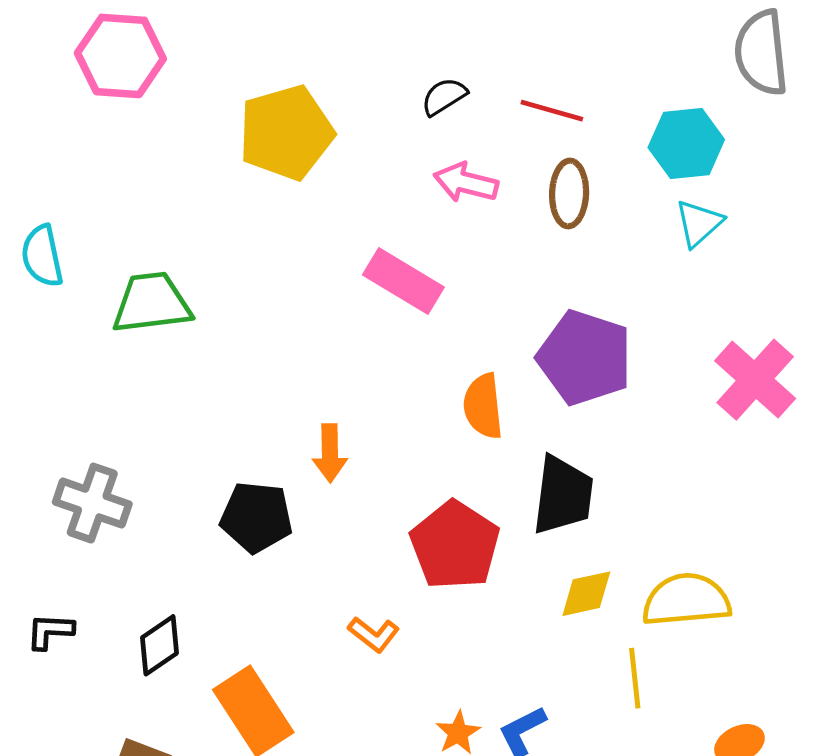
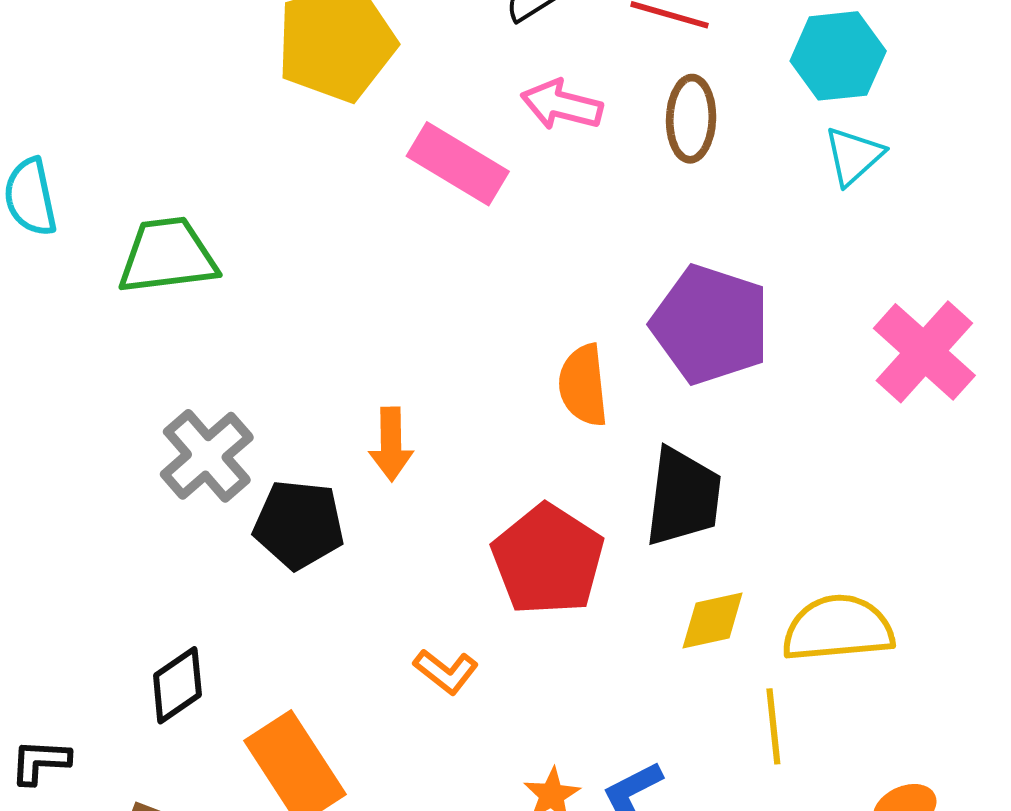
pink rectangle: (403, 281) -> (458, 164), moved
gray cross: (92, 503) -> (207, 456), moved, turned 30
black L-shape: (50, 631) -> (40, 762), moved

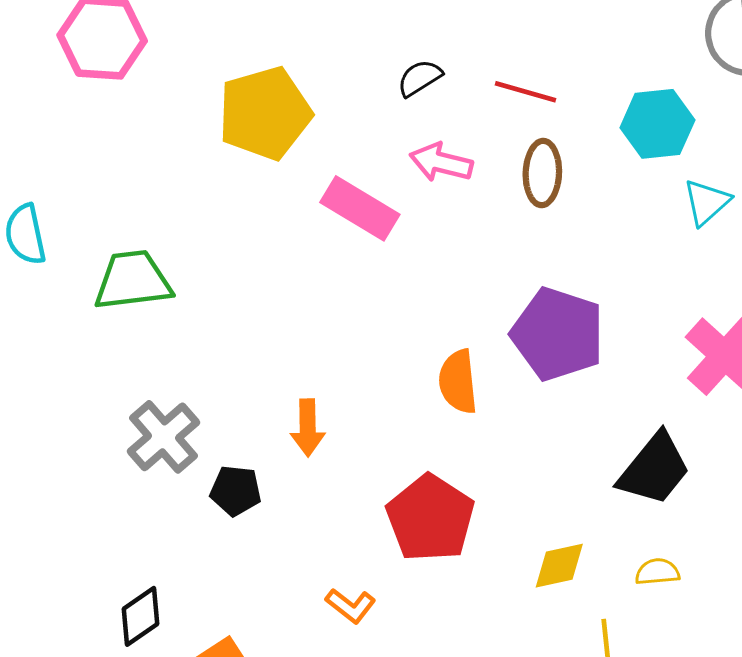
cyan triangle: (854, 156) -> (706, 202), moved
black trapezoid: (683, 497) -> (654, 469), moved, turned 32
black pentagon: (299, 524) -> (236, 491), size x0.7
yellow semicircle: (838, 628) -> (657, 572), size x0.5

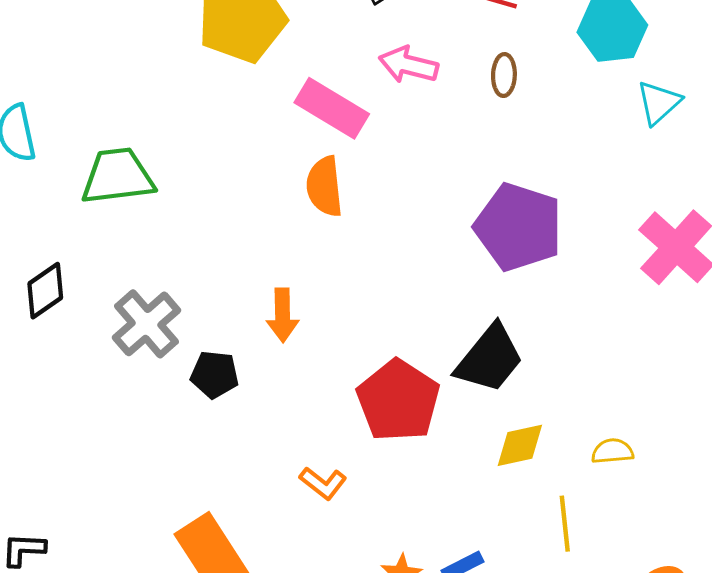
brown ellipse: (542, 173) -> (504, 75), size x0.7
orange semicircle: (458, 382) -> (325, 186), moved
black trapezoid: (654, 469) -> (489, 359), moved
black diamond: (140, 616) -> (45, 291), moved

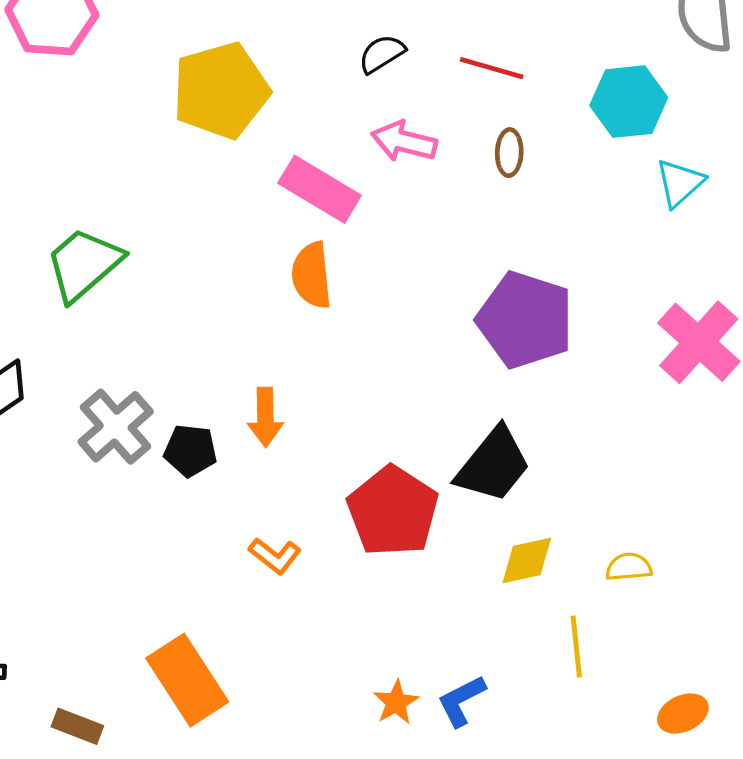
green trapezoid: (118, 176) -> (84, 264), turned -34
black pentagon: (215, 375) -> (190, 451), moved
orange L-shape: (323, 483) -> (275, 556), moved

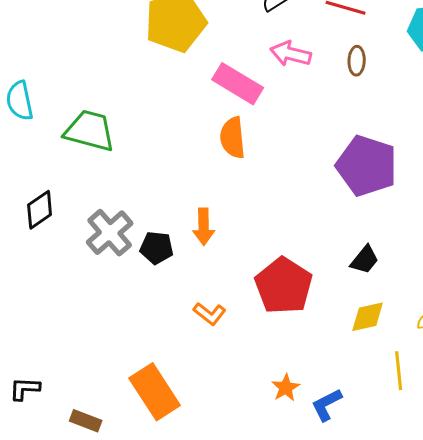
green trapezoid: (84, 264) -> (90, 131), turned 56
black trapezoid: (493, 465) -> (365, 260), moved, size x0.6
orange star: (396, 702) -> (286, 388), moved

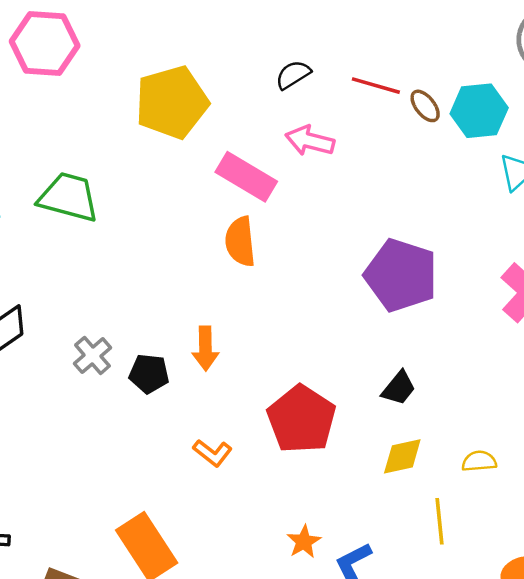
brown ellipse: (357, 61) -> (425, 106), moved, turned -40
green trapezoid: (90, 131) -> (69, 197), moved
gray cross: (110, 233) -> (93, 356), size x0.7

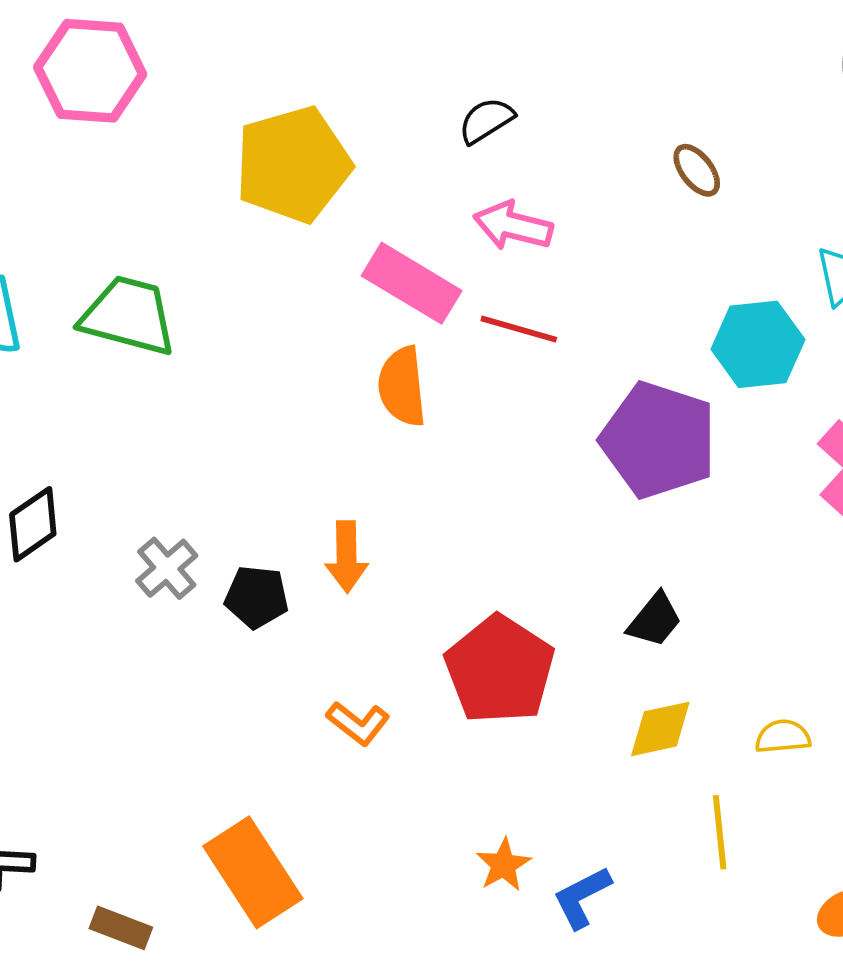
red line: (376, 86) -> (519, 329), moved
cyan hexagon: (479, 111) -> (758, 344), moved

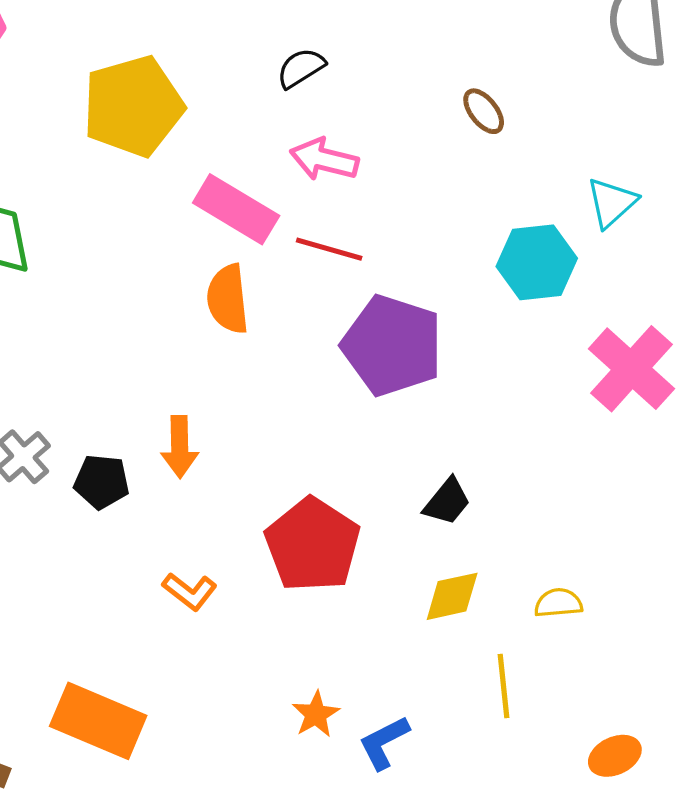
purple pentagon: (658, 440) -> (392, 345), moved
orange rectangle: (253, 872) -> (98, 721), turned -34

